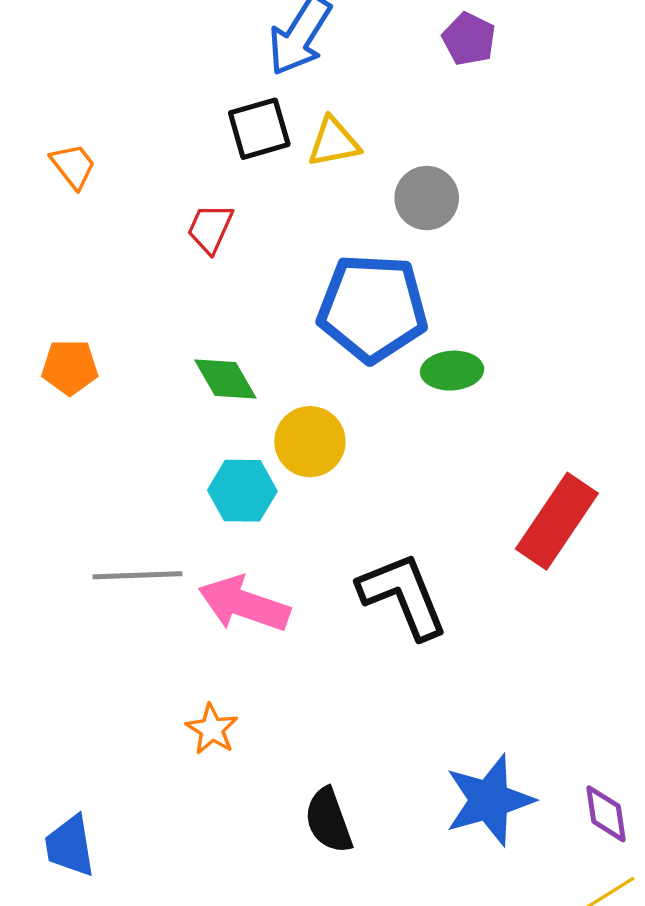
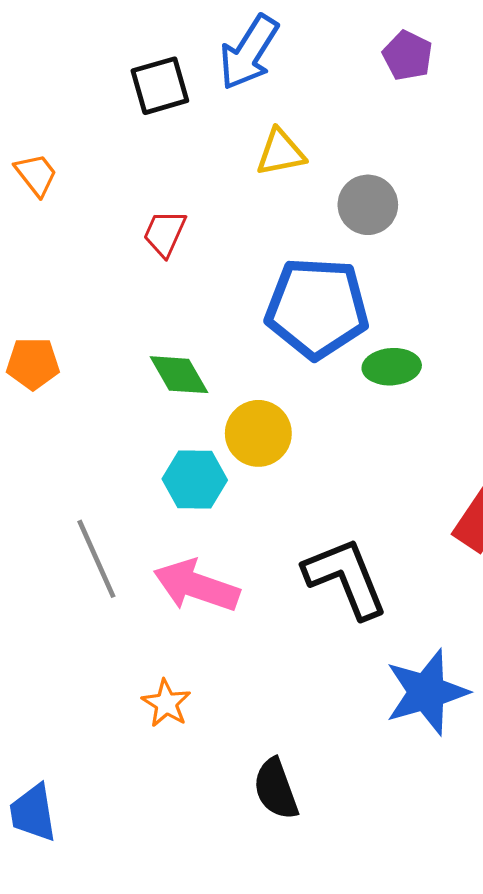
black square: (259, 129) -> (160, 86), moved
gray line: (137, 575) -> (96, 559), turned 68
blue star: (489, 800) -> (427, 692), moved

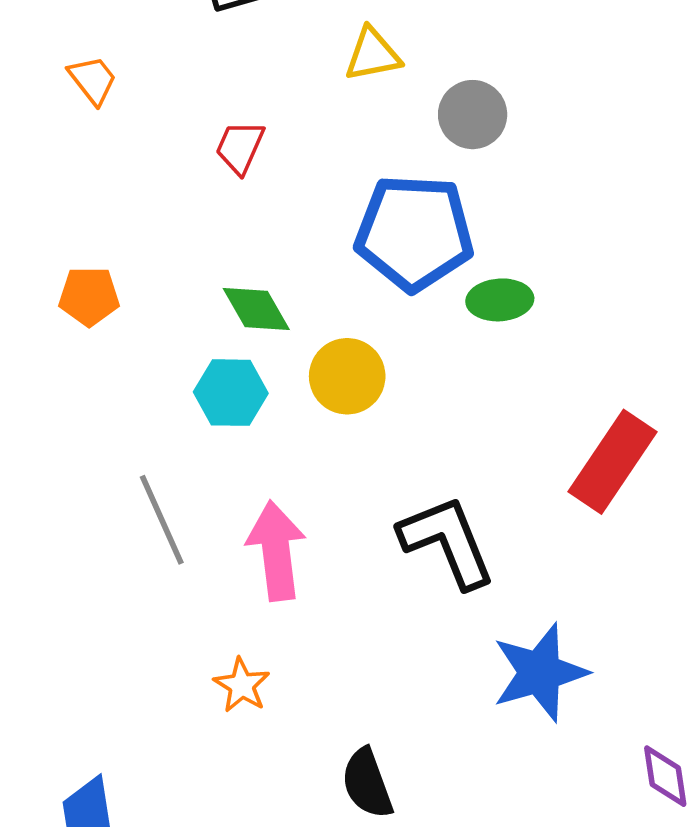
cyan hexagon: (195, 479) -> (231, 393), moved
pink arrow: (196, 586) -> (276, 551), turned 64

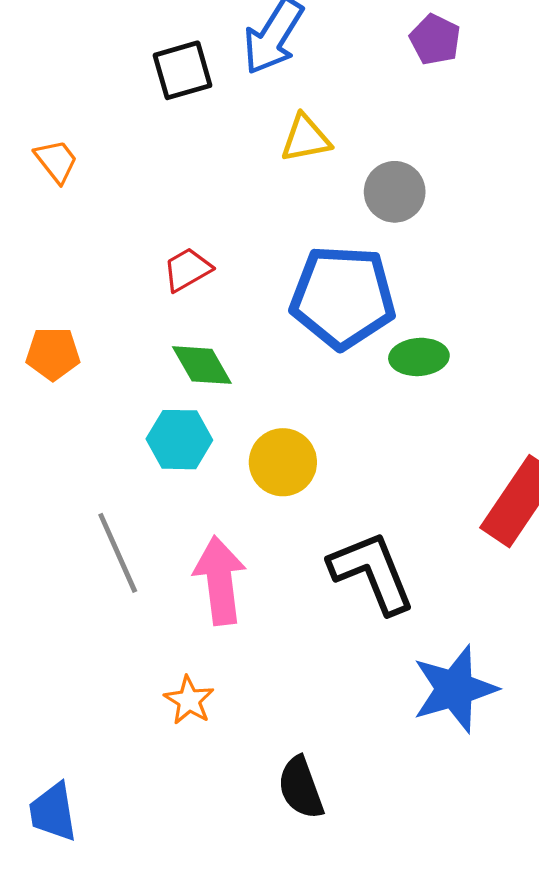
red trapezoid: (240, 147) -> (187, 270), moved, turned 36
yellow circle: (347, 376) -> (283, 462), moved

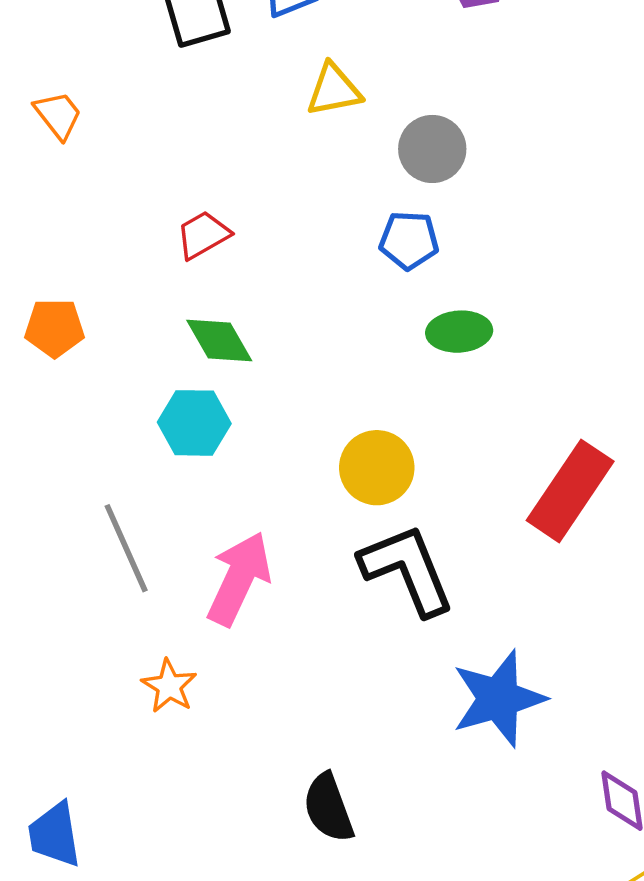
blue pentagon: (343, 297) -> (409, 240), moved, size x0.5
yellow circle: (283, 462) -> (377, 468), moved
pink arrow: (220, 580) -> (239, 579), turned 32
orange star: (189, 700) -> (169, 686), moved

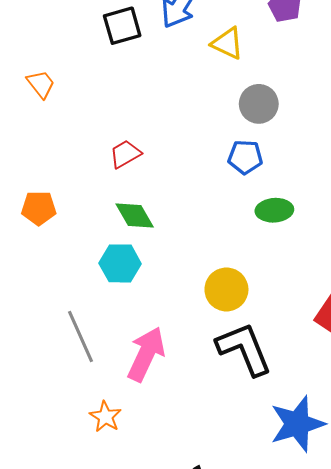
yellow triangle: (334, 90) -> (227, 43), moved, turned 36

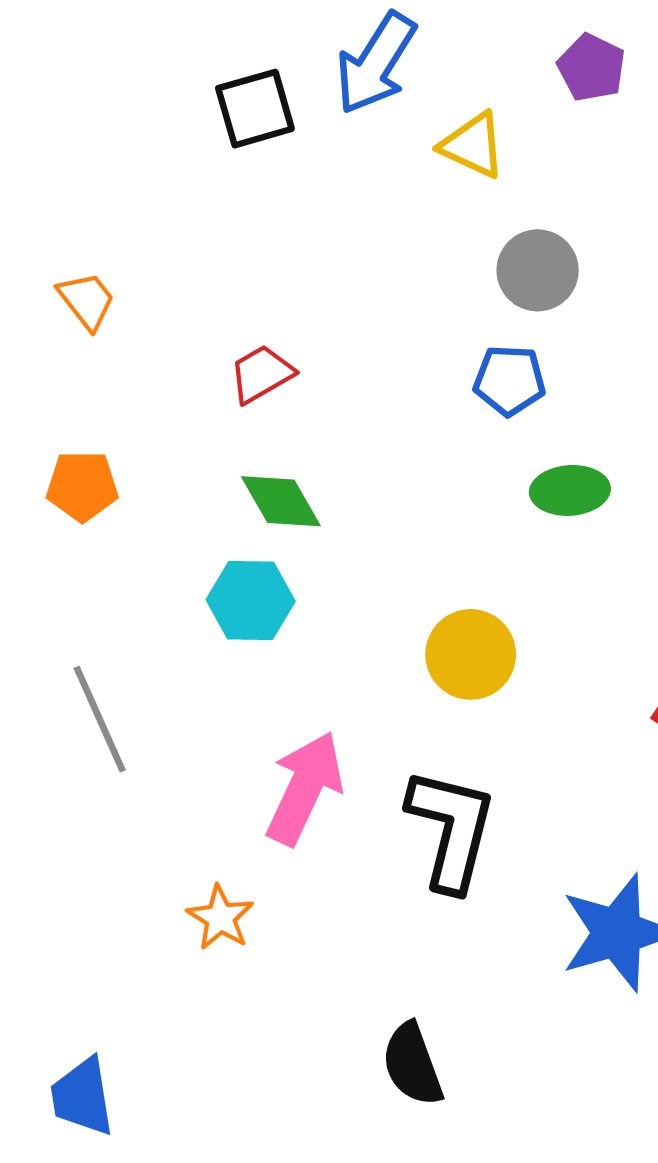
orange trapezoid: (41, 84) -> (87, 301), moved
gray line: (80, 336) -> (100, 719), moved
black L-shape: (244, 349) -> (451, 829), moved, turned 36

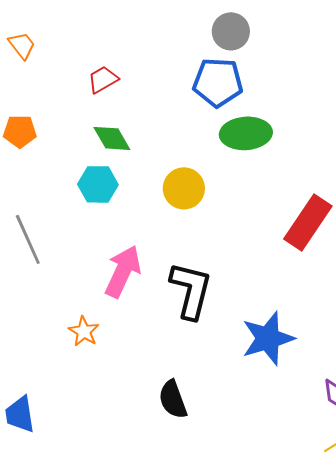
blue pentagon: (510, 380) -> (218, 82), size x1.5
green ellipse: (570, 490) -> (246, 133), size x1.4
yellow circle: (471, 654) -> (184, 188), moved

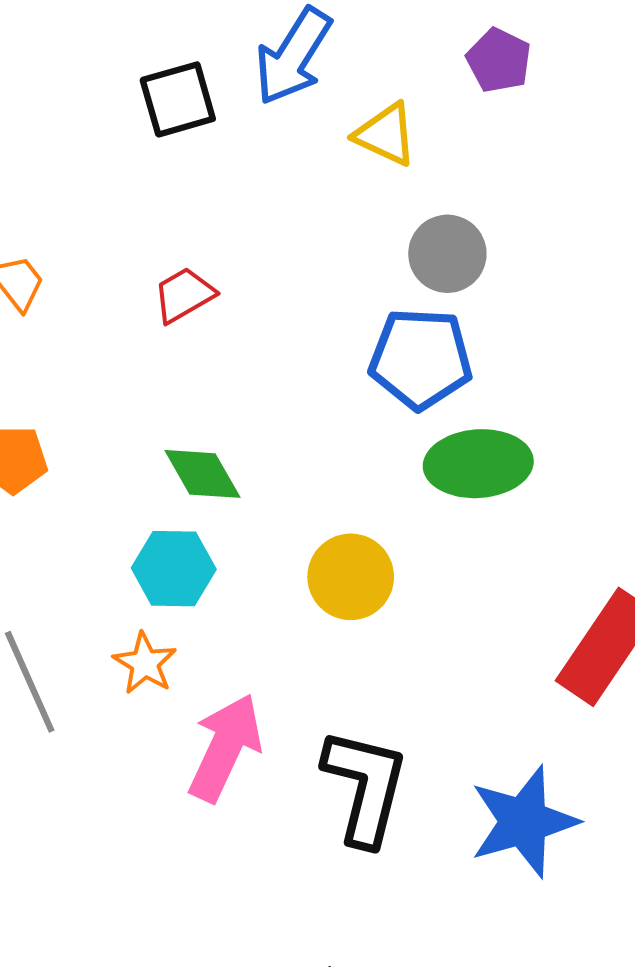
red trapezoid: (103, 79) -> (184, 295), moved
orange star: (84, 331) -> (145, 663), moved
blue star: (268, 338) -> (524, 822), moved

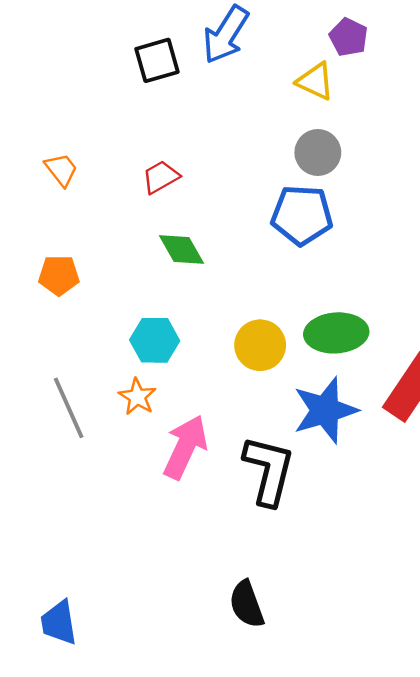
yellow triangle: (386, 134) -> (315, 81), moved
green ellipse: (478, 464) -> (336, 333), moved
green diamond: (203, 474) -> (182, 249), moved
blue star: (524, 822) -> (325, 410), moved

